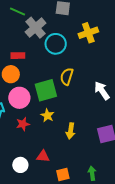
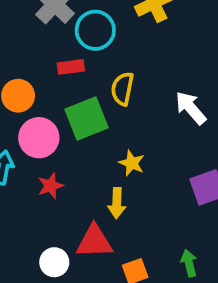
red rectangle: (18, 56) -> (71, 67), moved
yellow star: (47, 115) -> (132, 163), moved
yellow arrow: (71, 131) -> (117, 203), moved
red triangle: (43, 156) -> (94, 242), size x1.5

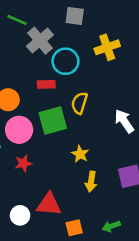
yellow arrow: (117, 203) -> (91, 182), moved
green arrow: (189, 263) -> (111, 226), turned -102

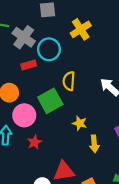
red rectangle: (46, 84) -> (29, 65), moved

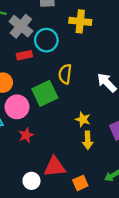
yellow cross: (81, 29) -> (80, 21), turned 36
yellow star: (80, 123) -> (83, 119), moved

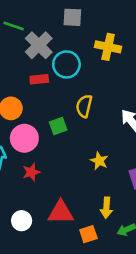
green square: (45, 93) -> (58, 126), size x0.6
yellow arrow: (88, 140) -> (106, 208), moved
white circle: (31, 181) -> (22, 221), moved

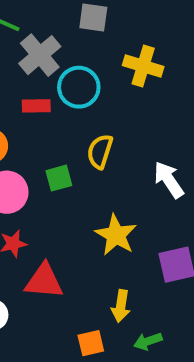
yellow star: (99, 161) -> (116, 235), size x1.5
red triangle: (61, 212) -> (44, 281), moved

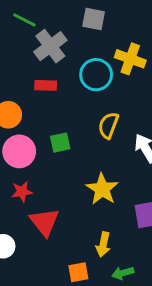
cyan circle: (79, 87) -> (96, 75), moved
yellow semicircle: (100, 151) -> (108, 125), moved
red triangle: (44, 281) -> (44, 222), turned 44

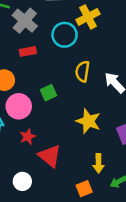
yellow cross: (130, 59) -> (88, 17), turned -35

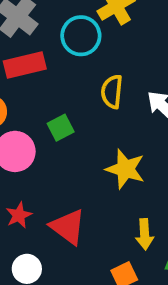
red rectangle: (28, 51) -> (25, 65), size x1.5
red star: (28, 137) -> (19, 215), moved

